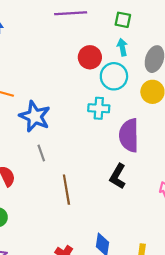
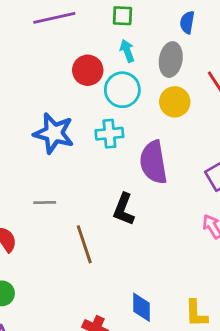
blue star: (35, 116) -> (54, 133), moved
gray line: (41, 153) -> (45, 202), turned -63
black L-shape: (118, 176) -> (124, 209), moved

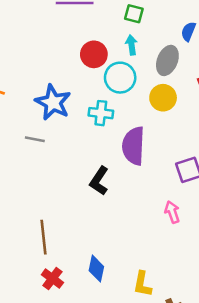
gray line: (45, 202) -> (35, 139), moved
brown line: (84, 244) -> (43, 237), moved

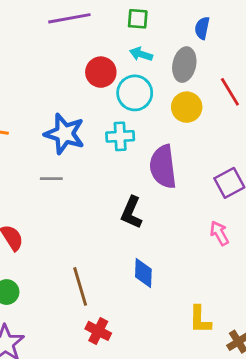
cyan arrow: (131, 45) -> (141, 54), turned -54
blue diamond: (96, 269) -> (143, 273), moved

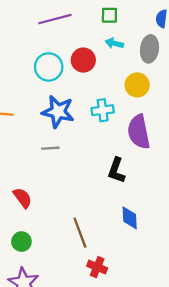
cyan circle: (135, 93) -> (49, 67), moved
yellow circle: (187, 107) -> (137, 85), moved

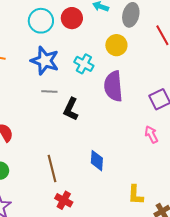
cyan cross: (103, 110) -> (84, 64), turned 30
gray line: (50, 148) -> (49, 92), moved
black L-shape: (116, 170) -> (71, 109), moved

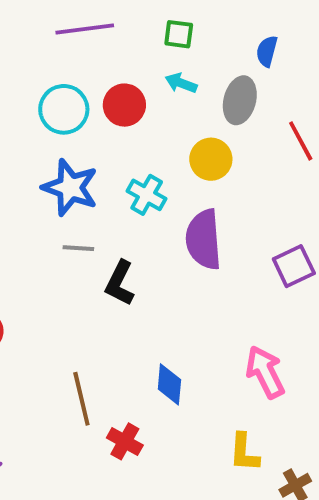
pink arrow: (151, 134) -> (265, 372), moved, size x1.5
red cross: (64, 200) -> (125, 441), moved

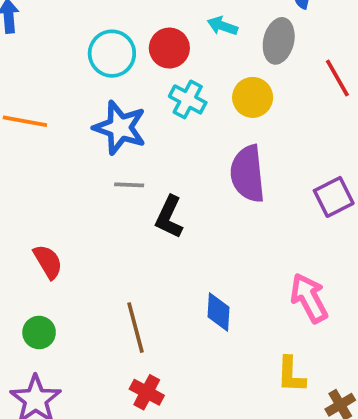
cyan cross: (147, 195) -> (188, 99), moved
red cross: (125, 441) -> (147, 392), moved

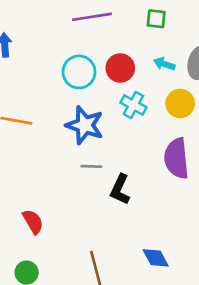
cyan arrow: (223, 26) -> (164, 64), moved
blue diamond: (219, 312) -> (156, 258), turned -32

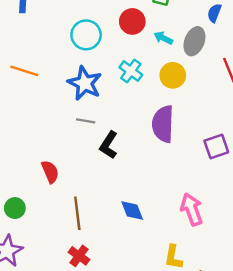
red circle: (120, 68) -> (132, 21), moved
red semicircle: (33, 222) -> (50, 172), moved

